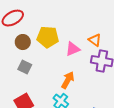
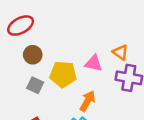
yellow pentagon: (48, 37) -> (63, 74), moved
pink triangle: (73, 49) -> (94, 63), turned 35

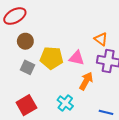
pink triangle: (94, 63) -> (77, 58), moved
orange arrow: (87, 101) -> (86, 81), moved

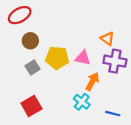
gray square: (27, 67) -> (32, 68), turned 32
cyan cross: (65, 103) -> (82, 102), moved

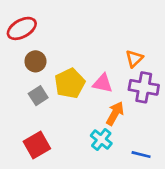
orange triangle: (107, 39) -> (134, 59), turned 40
yellow pentagon: (57, 58) -> (70, 83), turned -30

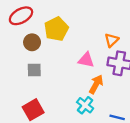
yellow pentagon: (70, 83) -> (56, 29), moved
gray square: (38, 96) -> (34, 70), turned 32

